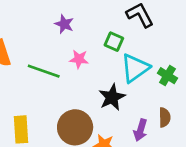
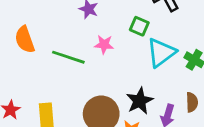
black star: (112, 97) -> (140, 101), moved

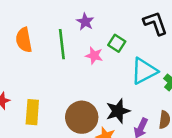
green square: (139, 26) -> (117, 43), moved
green line: (68, 57) -> (62, 44), moved, turned 56

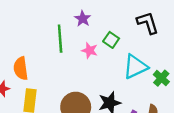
orange semicircle: (24, 40) -> (21, 68), moved

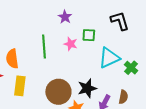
green line: (60, 39) -> (44, 47), moved
green square: (111, 40) -> (89, 35), turned -32

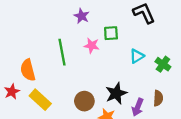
cyan triangle: (109, 58) -> (137, 56), size x0.6
yellow rectangle: (20, 86) -> (40, 100), turned -48
brown circle: (58, 92) -> (84, 101), size x0.7

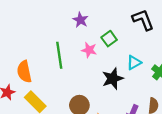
green square: (111, 33) -> (109, 39), turned -35
black star: (116, 93) -> (113, 79), moved

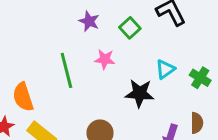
green square: (109, 39) -> (130, 28), moved
black star: (113, 79) -> (140, 93), turned 30

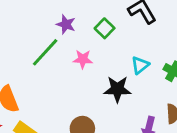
green line: (66, 70) -> (45, 52), moved, turned 60

